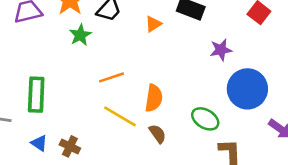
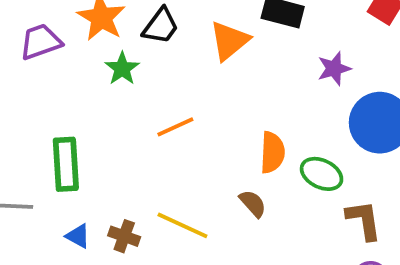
orange triangle: (153, 24) -> (229, 41), size x1.6
orange semicircle: (154, 98) -> (272, 152), moved
yellow line: (120, 116) -> (182, 225), moved

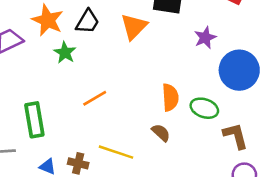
orange line: (175, 127) -> (95, 98), moved

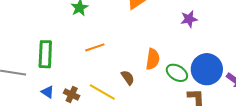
blue circle: (239, 70) -> (207, 69), moved
brown semicircle: (161, 133) -> (128, 78), moved

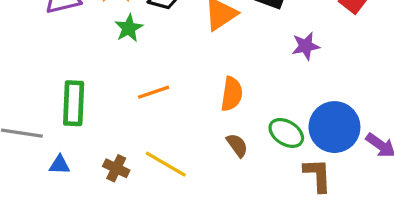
orange semicircle: (153, 59) -> (232, 94), moved
brown semicircle: (128, 78) -> (237, 145), moved
blue triangle: (48, 92) -> (60, 165), moved, turned -32

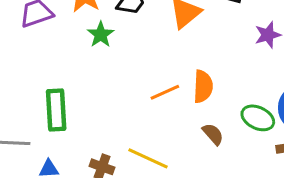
orange line: (154, 92) -> (165, 92), moved

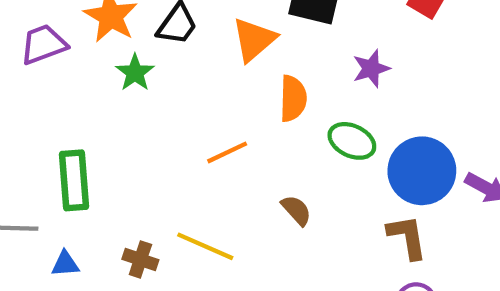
orange semicircle: (203, 86) -> (293, 99), moved
green ellipse: (258, 118) -> (352, 141), moved

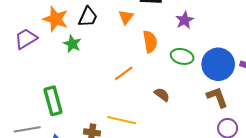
orange triangle: (254, 39) -> (126, 17), size x0.7

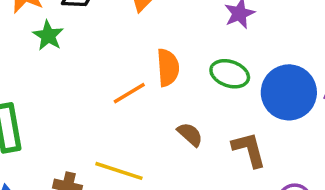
orange semicircle: (150, 42) -> (168, 68), moved
brown L-shape: (217, 97) -> (249, 150), moved

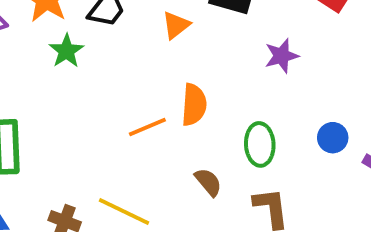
green ellipse: (230, 74) -> (260, 144), moved, turned 60
blue circle: (289, 92) -> (333, 138), moved, size x0.5

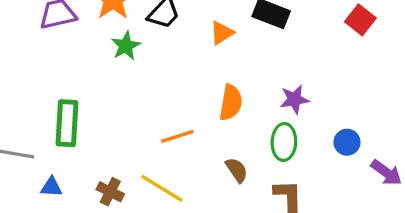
purple star: (281, 56) -> (294, 99), moved
orange line: (147, 127) -> (177, 136), moved

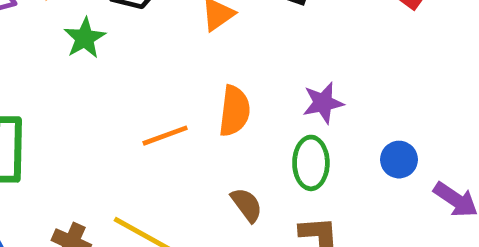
orange line: (177, 136) -> (165, 136), moved

